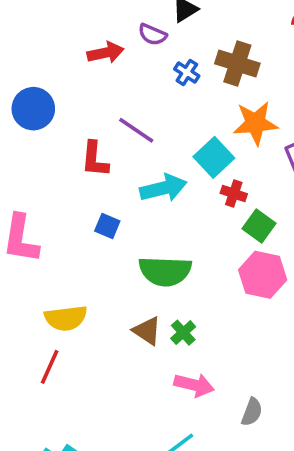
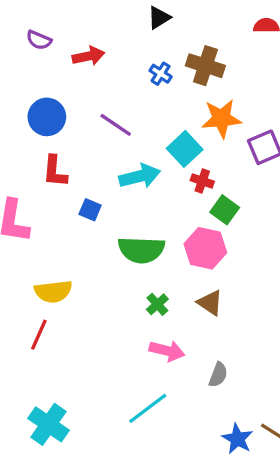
purple semicircle: (152, 35) -> (39, 40), moved
blue circle: (33, 109) -> (47, 117), moved
red L-shape: (95, 159) -> (55, 171), moved
pink hexagon: (263, 275) -> (205, 248), moved
brown triangle: (147, 331) -> (210, 303), moved

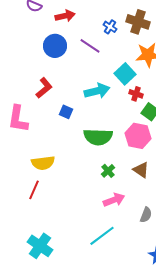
blue circle: (47, 117) -> (55, 46), moved
purple line: (116, 125) -> (90, 46), moved
red L-shape: (55, 171) -> (44, 88), turned -135
pink arrow: (167, 351) -> (114, 200), turned -35

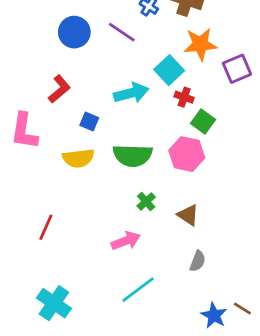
yellow semicircle: (43, 163) -> (78, 158), moved
brown triangle: (141, 170) -> (188, 215), moved
pink arrow: (114, 200) -> (126, 241), moved

